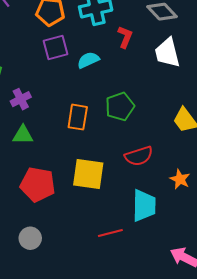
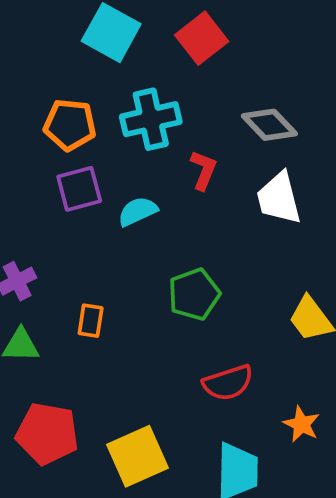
orange rectangle: (78, 117) -> (91, 321), moved, size x0.7
yellow square: (88, 174) -> (138, 456), moved, turned -32

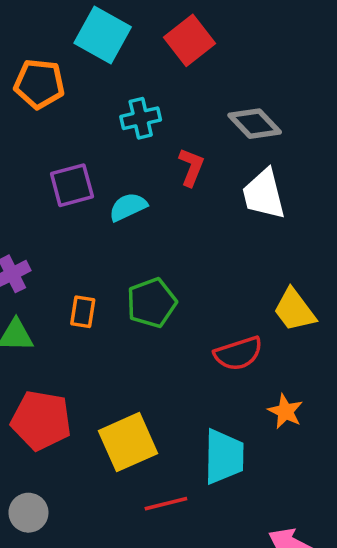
cyan cross: (151, 119) -> (141, 118), size x0.7
orange pentagon: (70, 125) -> (39, 84), moved
green pentagon: (194, 294) -> (152, 303), moved
red semicircle: (228, 383) -> (238, 353), moved

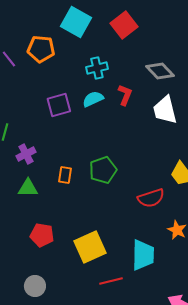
cyan semicircle: (128, 207) -> (93, 99), moved
red pentagon: (41, 420) -> (42, 235), size x0.7

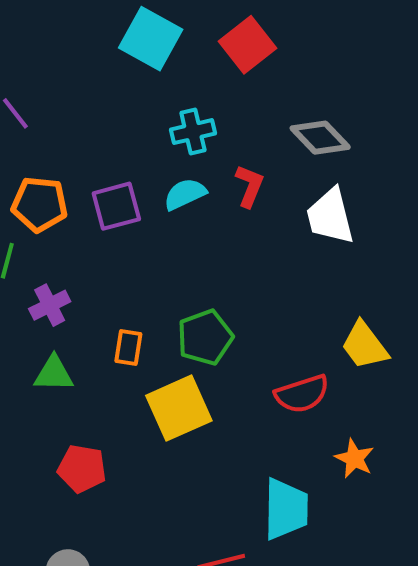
orange pentagon: (41, 49) -> (40, 204), moved
yellow square: (90, 247) -> (179, 408), moved

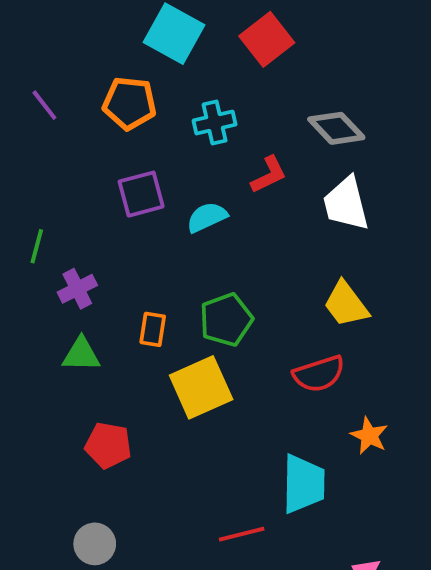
red L-shape: (250, 186) -> (269, 175), turned 42
cyan semicircle: (185, 194) -> (207, 217), moved
orange pentagon: (40, 204) -> (130, 103), moved
yellow trapezoid: (365, 345) -> (346, 304), moved

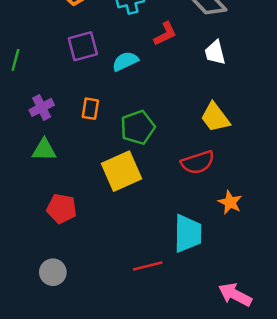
white trapezoid: (346, 204) -> (215, 53), size x0.7
green line: (37, 246) -> (15, 60), moved
orange rectangle: (153, 329) -> (90, 109), moved

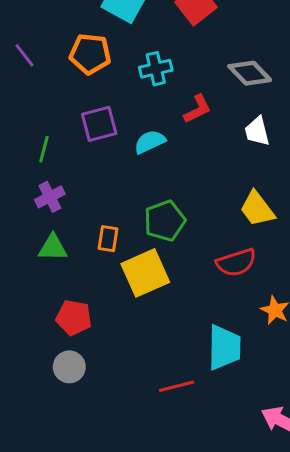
green line: (15, 60) -> (44, 149), moved
orange rectangle: (90, 109) -> (108, 239), moved
gray circle: (53, 272) -> (69, 367), moved

